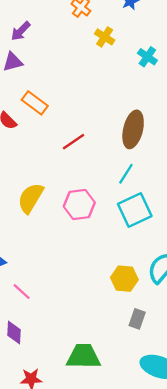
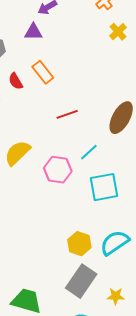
cyan line: (126, 174) -> (89, 152), moved
gray rectangle: (137, 319) -> (81, 281), size x1.8

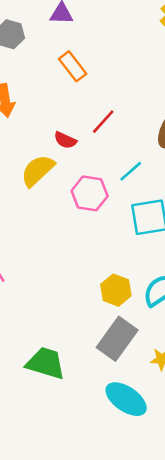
red semicircle: (16, 81) -> (65, 140), moved, turned -36
red line: (67, 114) -> (103, 122), turned -30

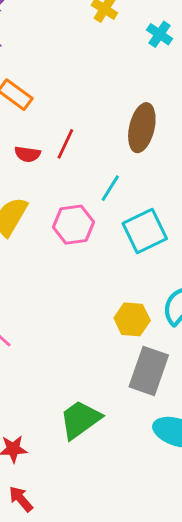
red semicircle: (65, 140) -> (27, 154), moved
green trapezoid: (46, 363) -> (80, 420), turned -36

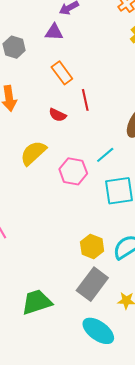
red line: (65, 144) -> (85, 100), moved, turned -55

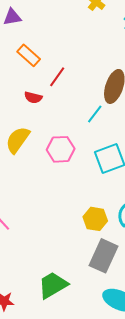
red line: (85, 100) -> (57, 77), turned 60
cyan line: (105, 155) -> (95, 114), moved

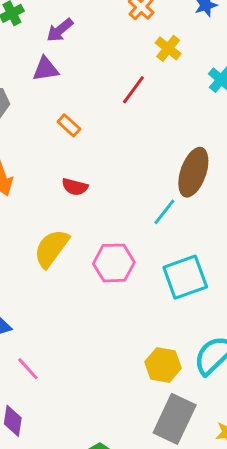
orange rectangle: (29, 55) -> (69, 125), size x0.7
red line: (57, 77) -> (133, 90), moved

